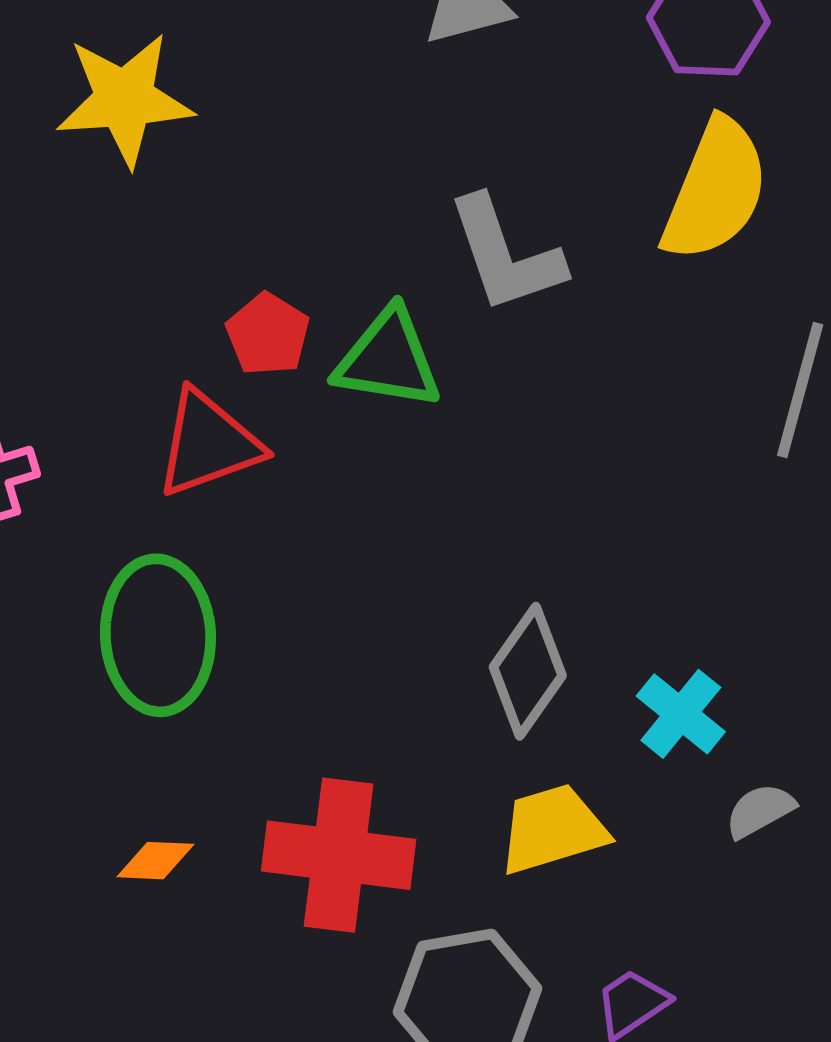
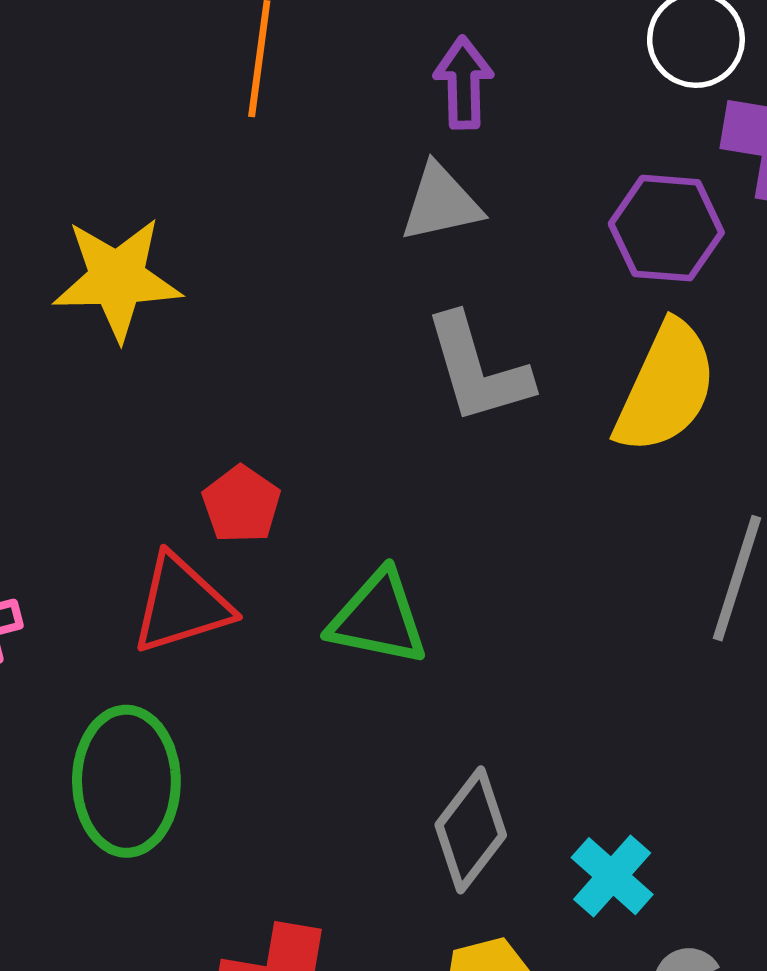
gray L-shape: (505, 255) -> (478, 369), moved
green triangle: (388, 359) -> (378, 618), moved

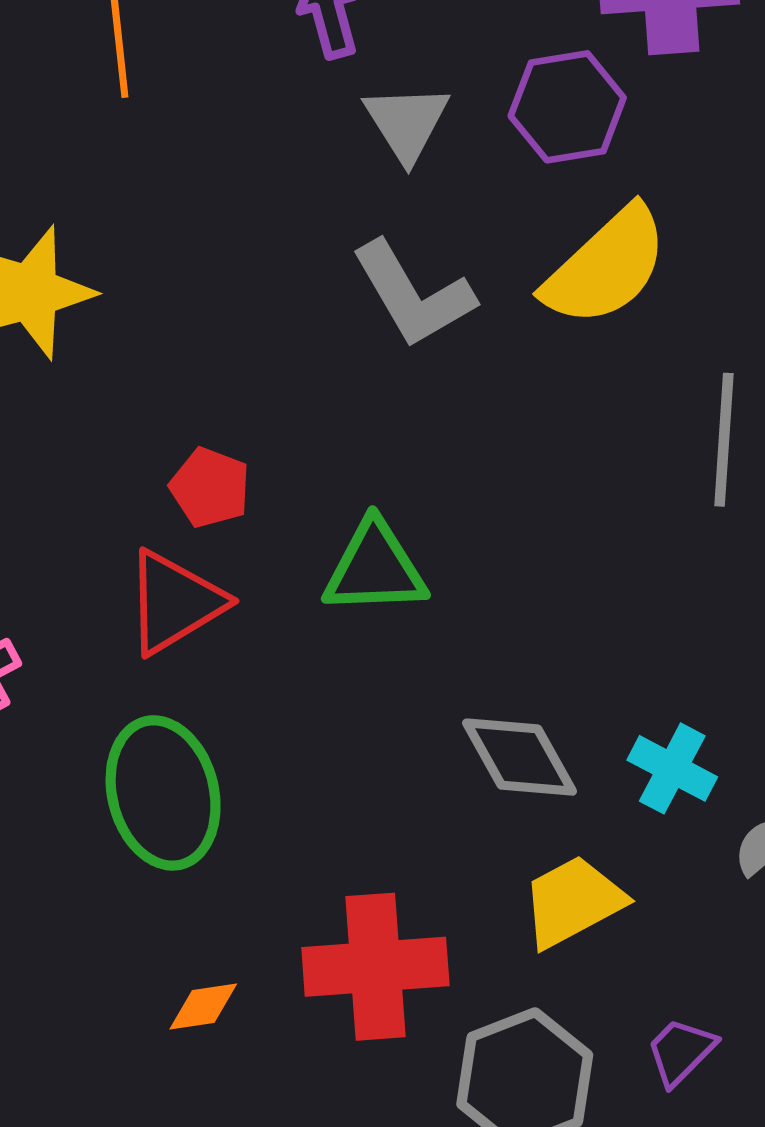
gray triangle: (441, 203) -> (407, 123), moved, turned -36
yellow semicircle: (666, 388) -> (606, 267), turned 36
gray diamond: (471, 830) -> (520, 757), turned -53

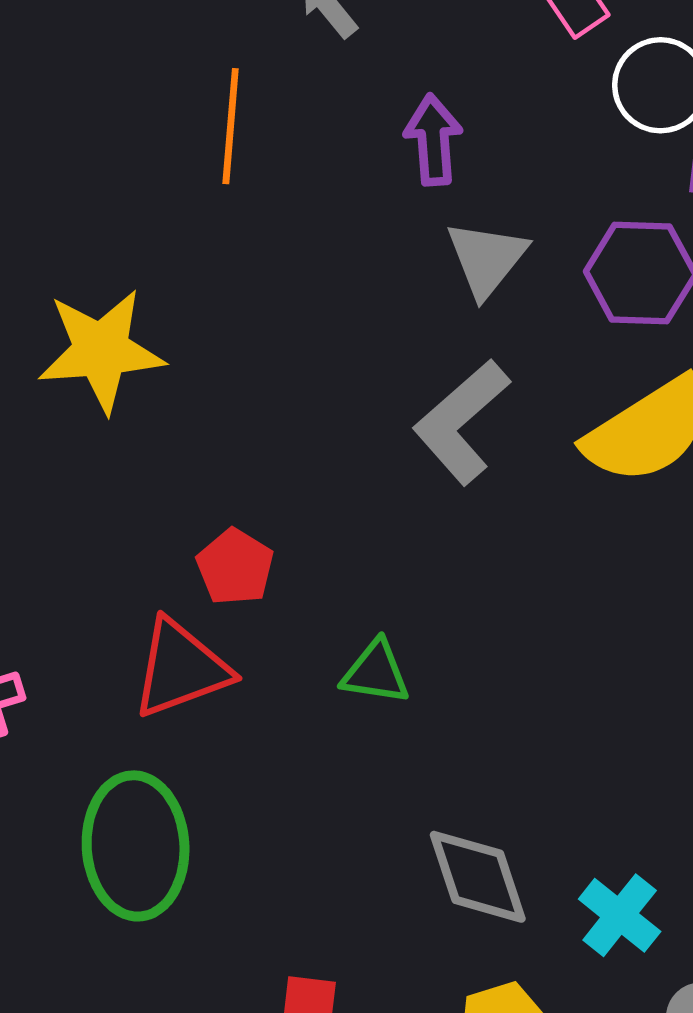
gray L-shape: (413, 294) -> (461, 422), turned 68
green triangle: (375, 568) -> (376, 672), size x0.7

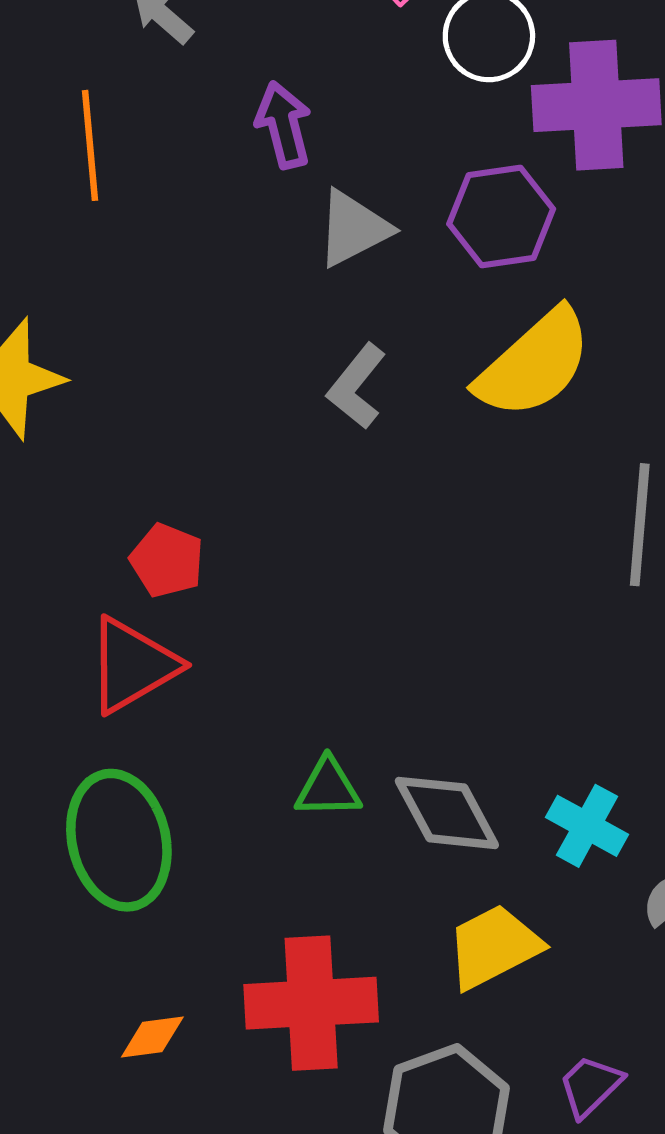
gray triangle: (487, 259) -> (353, 228), turned 34
gray L-shape: (461, 422) -> (357, 386), size x0.7
green triangle: (376, 672) -> (328, 788), moved

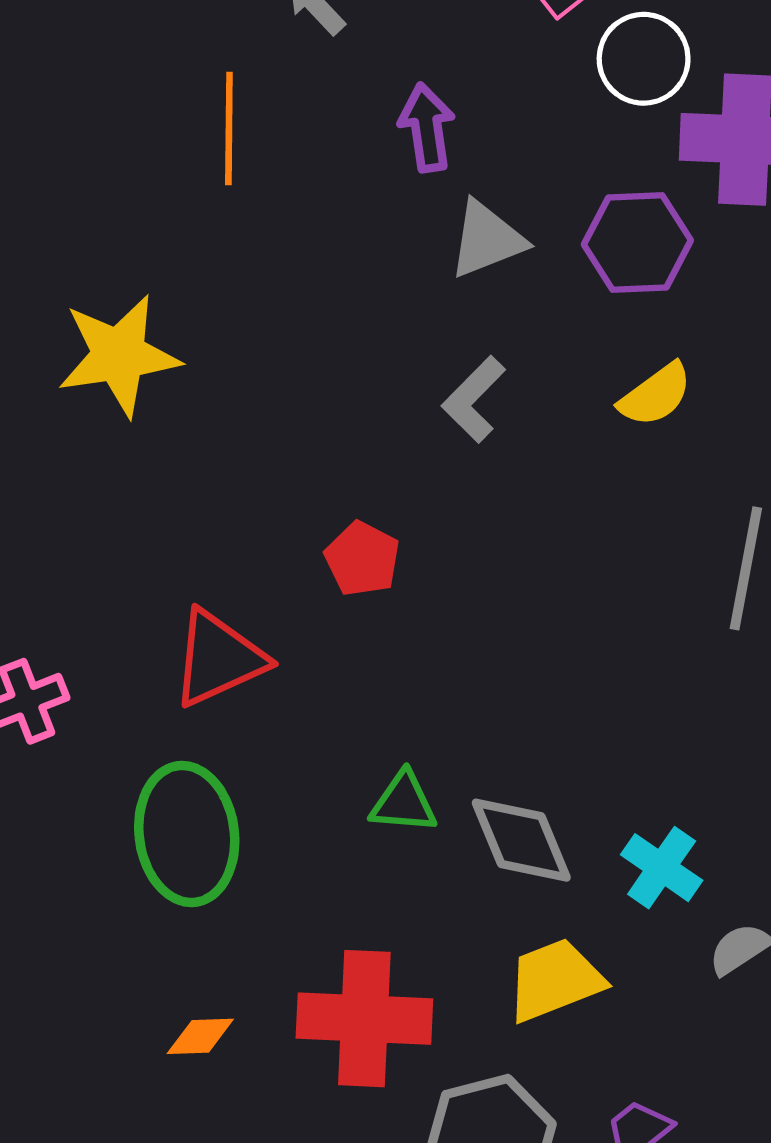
yellow semicircle: (534, 364) -> (656, 395), size x0.6
red pentagon: (167, 560) -> (362, 559), moved

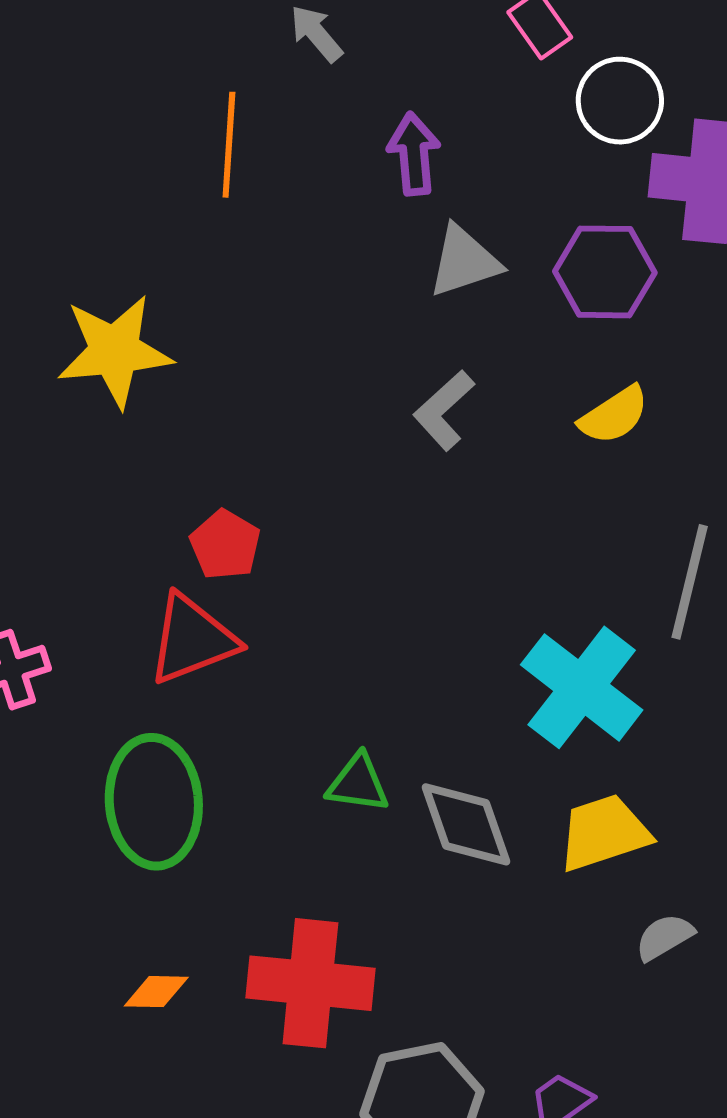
red pentagon: (362, 559) -> (225, 545), moved
cyan cross: (662, 868) -> (582, 687), moved, size x1.6
yellow trapezoid: (555, 980) -> (604, 833), moved

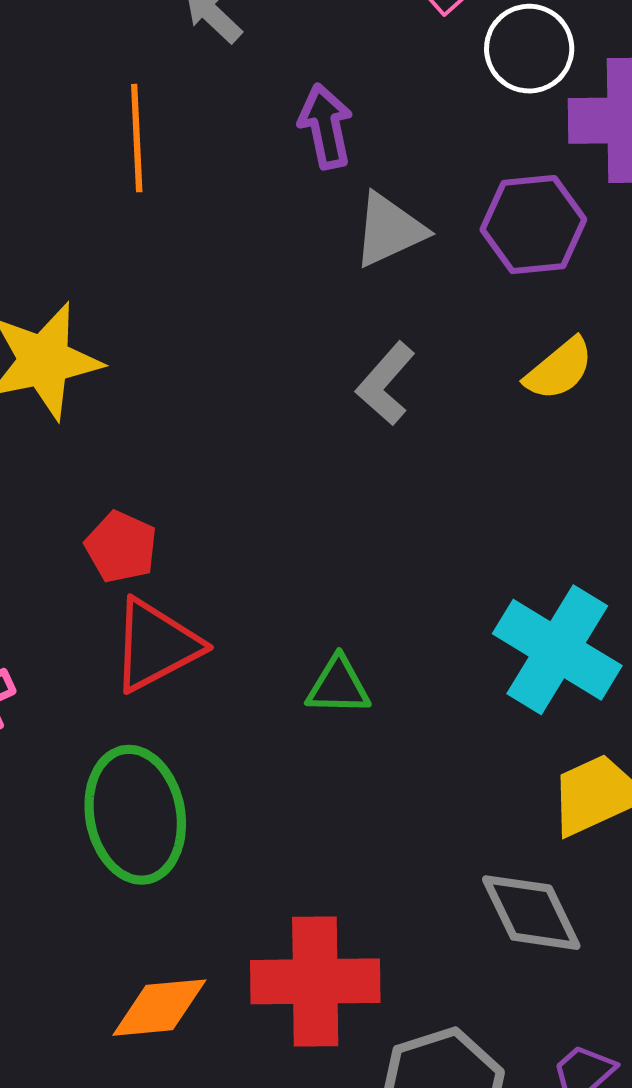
red pentagon: (225, 545) -> (121, 547), moved
green triangle: (358, 783) -> (338, 686), moved
gray diamond: (466, 824) -> (531, 913), moved
orange diamond: (156, 992) -> (159, 1008), size x1.5

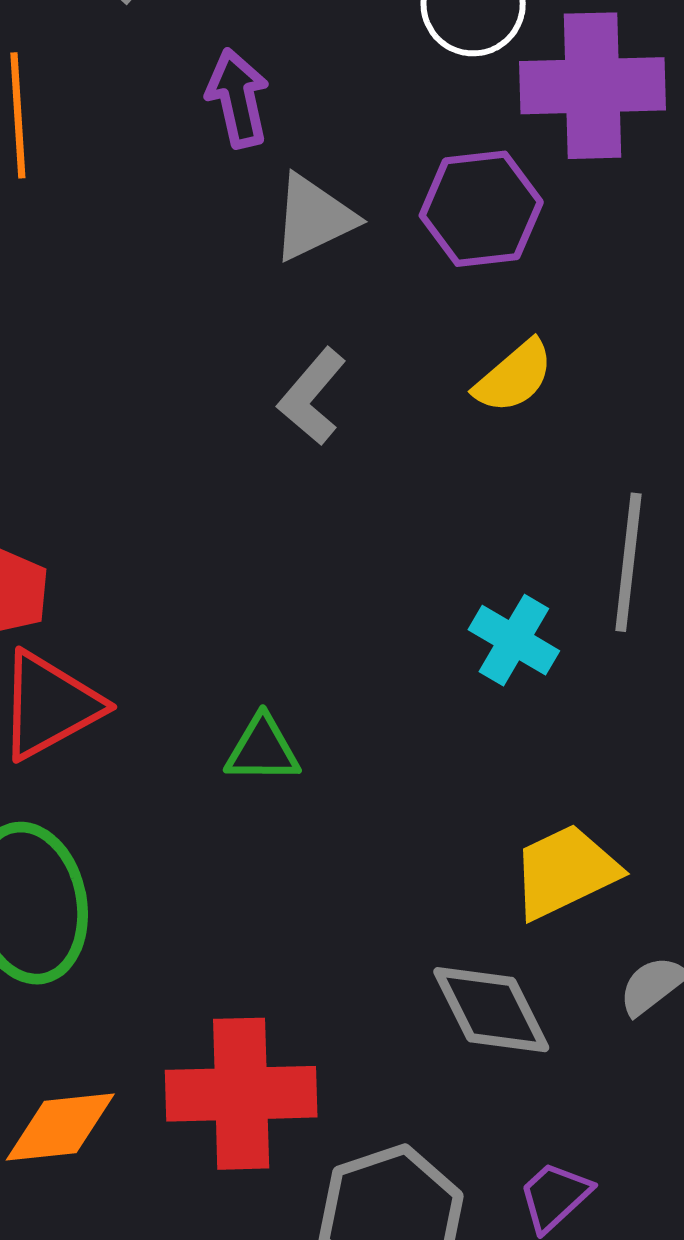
cyan cross: (557, 650) -> (514, 640), moved, size x0.6

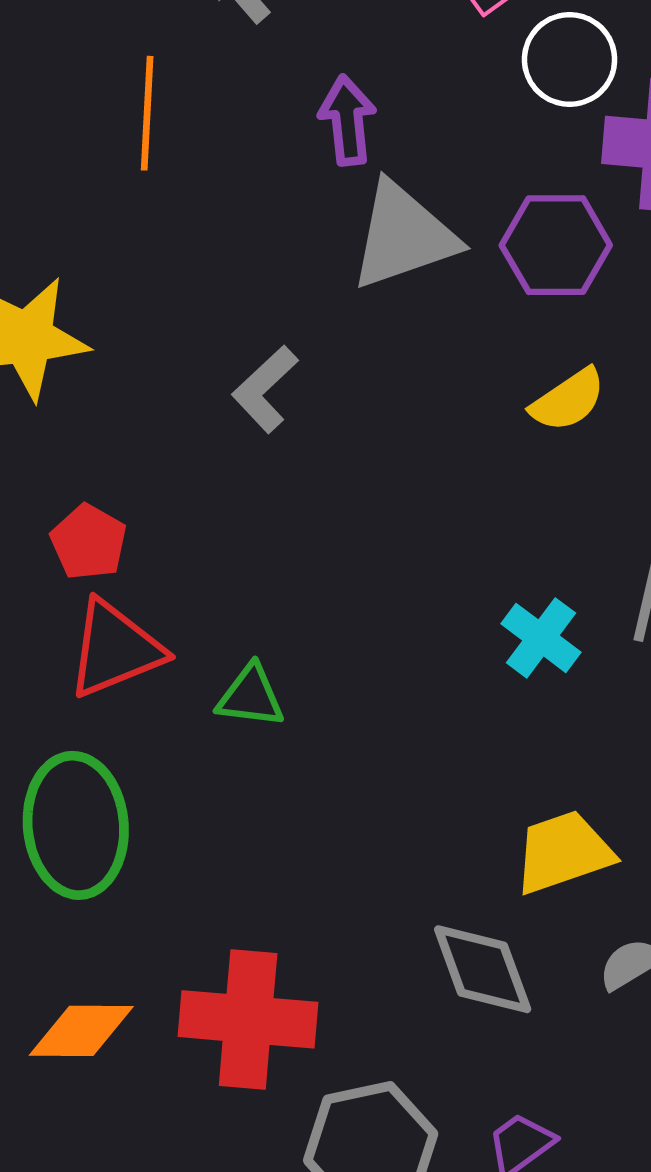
gray triangle: (313, 218) -> (403, 236), size x1.4
gray L-shape: (312, 397) -> (265, 389), moved
green triangle: (262, 749) -> (251, 696), moved

